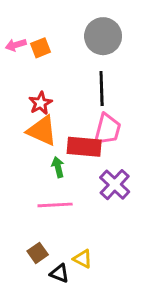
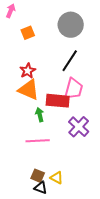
pink arrow: (16, 45) -> (11, 11), moved, turned 128
black line: (102, 89) -> (70, 61), turned 35
brown square: (38, 253) -> (38, 176), moved, turned -32

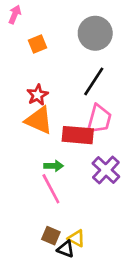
green arrow: (40, 115) -> (54, 166), moved, turned 104
pink line: (38, 141) -> (51, 189), turned 65
black triangle: (41, 188) -> (66, 249), moved

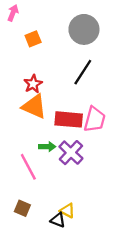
pink trapezoid: (99, 119) -> (95, 119), moved
purple cross: (106, 170) -> (71, 153), moved
pink line: (51, 189) -> (28, 167), moved
brown square: (51, 236) -> (22, 208), moved

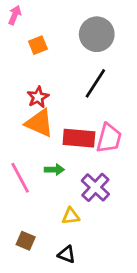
purple cross: (71, 153) -> (95, 187), moved
pink line: (28, 167) -> (20, 178), moved
yellow triangle: (67, 211) -> (71, 216), moved, turned -35

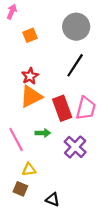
orange triangle: (39, 123) -> (31, 96), turned -50
red rectangle: (79, 138) -> (62, 108), turned 65
yellow triangle: (71, 216) -> (29, 169), moved

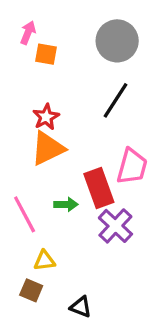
pink arrow: (12, 12) -> (28, 33), moved
orange square: (30, 35) -> (46, 54), turned 32
red rectangle: (62, 108) -> (99, 188), moved

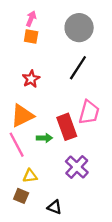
pink arrow: (28, 33) -> (31, 19), moved
orange triangle: (48, 148) -> (22, 116), moved
purple cross: (115, 226) -> (77, 167), moved

